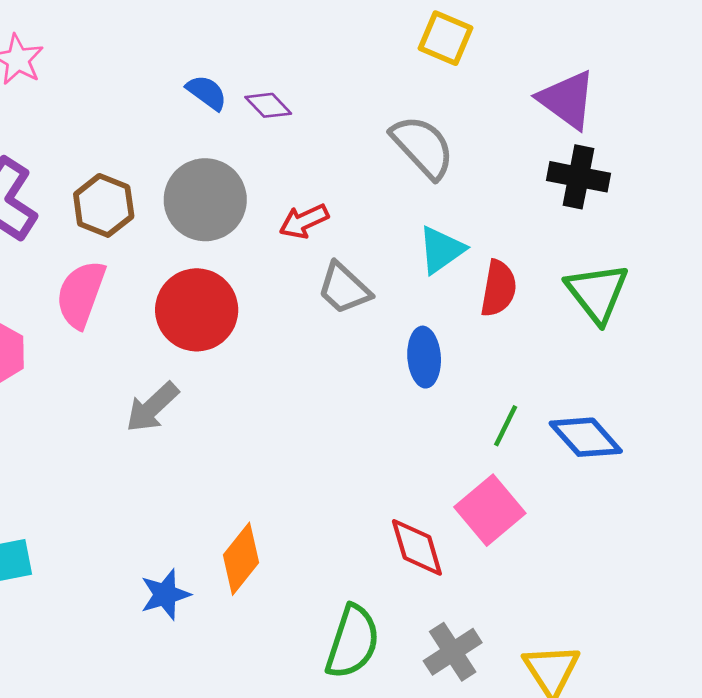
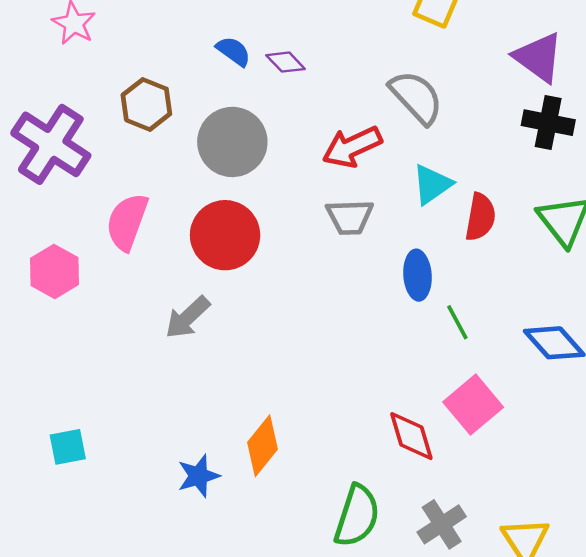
brown hexagon: (104, 205) -> (146, 104), moved
red arrow: (304, 221) -> (352, 147), moved, size x1.4
gray trapezoid: (344, 288) -> (350, 217), turned -45
green line: (506, 426) -> (457, 322), moved, turned -54

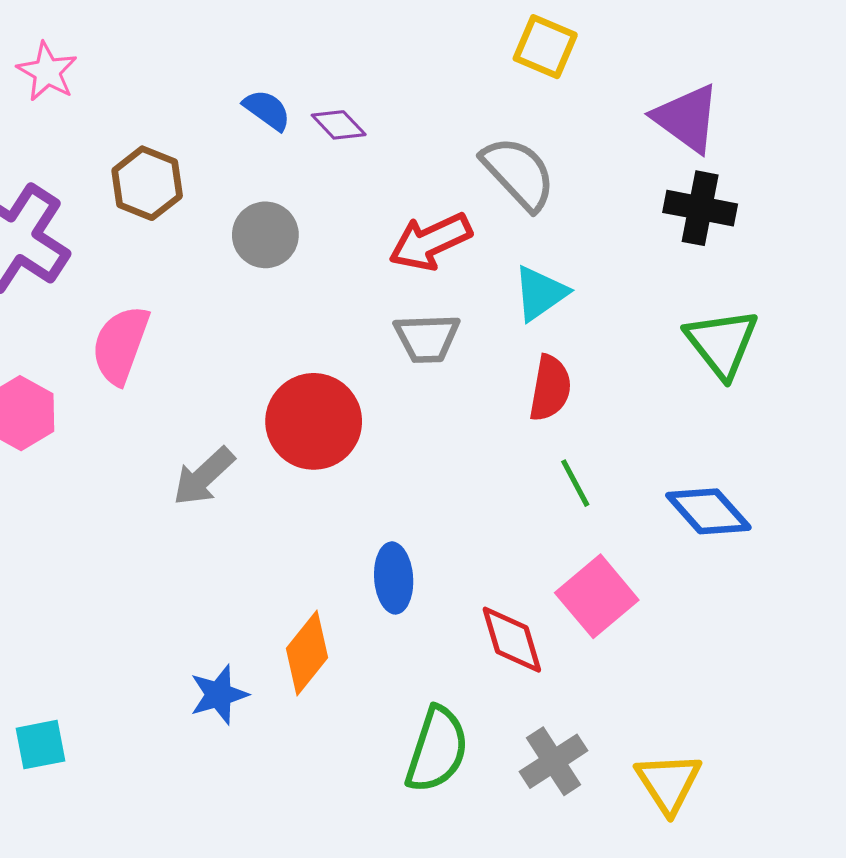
gray circle: (232, 142) -> (265, 235), size x0.7
red semicircle: (480, 217) -> (550, 388), moved
red circle: (225, 235) -> (314, 421), moved
blue ellipse: (417, 275) -> (394, 578), moved
cyan square: (68, 447) -> (40, 745), moved

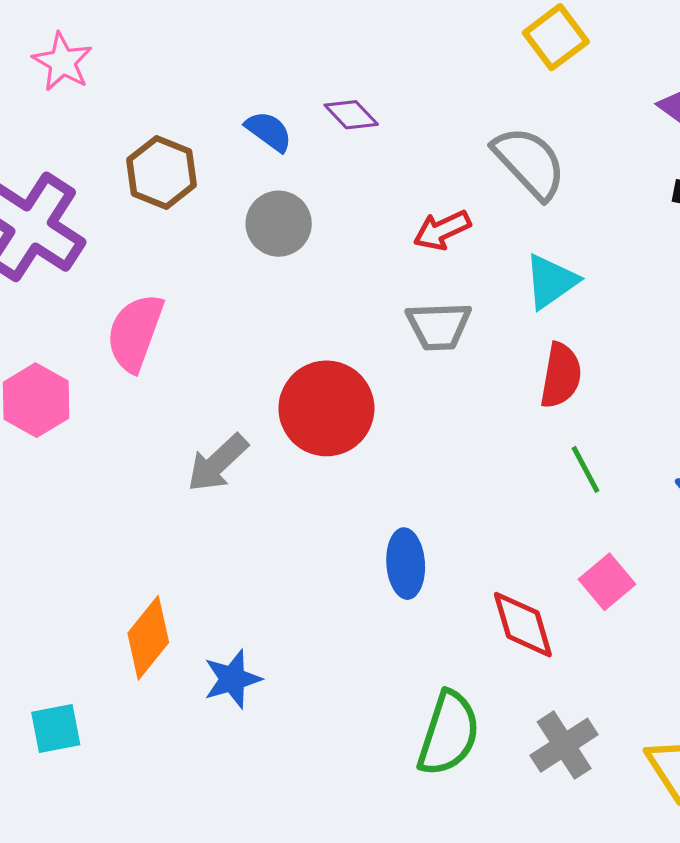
yellow square: (545, 47) -> (556, 37), turned 30
blue semicircle: (267, 110) -> (269, 131), moved
red arrow: (430, 242) -> (442, 230), size x0.7
pink square: (597, 596) -> (607, 582), size x0.7
orange diamond: (307, 653) -> (148, 638), moved

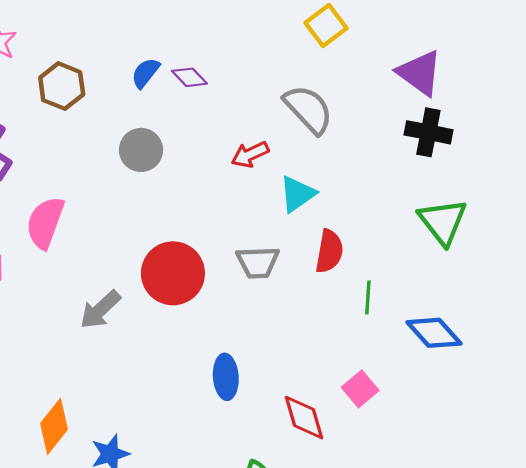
blue semicircle: (269, 131) -> (145, 73), moved, turned -88
brown hexagon: (161, 172) -> (62, 86), moved
cyan triangle: (551, 281) -> (297, 194), moved
gray trapezoid: (439, 326) -> (258, 262), moved
green line: (586, 469) -> (368, 298), moved, turned 32

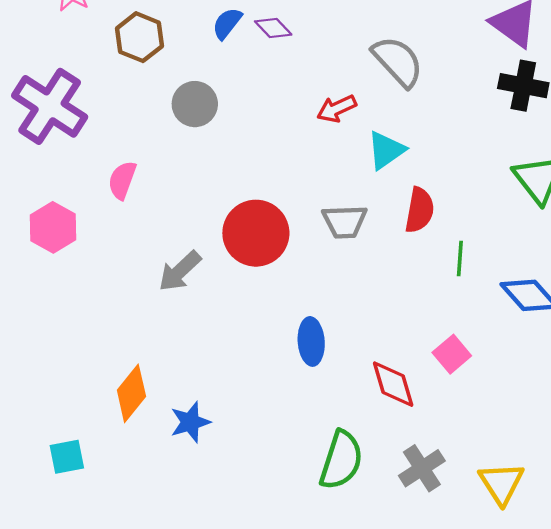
gray circle: (141, 150) -> (195, 104), moved
pink semicircle: (45, 223) -> (122, 180), size x0.7

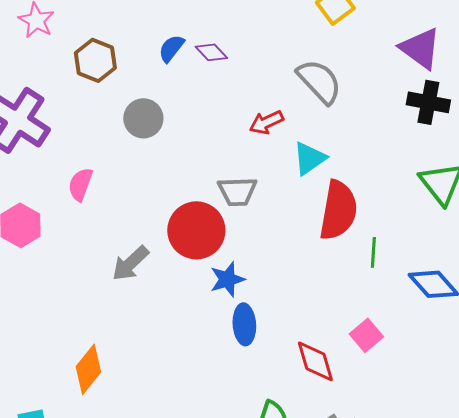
red semicircle: (420, 210) -> (338, 210), size x1.5
gray trapezoid: (345, 222) -> (237, 191), moved
blue star: (190, 422) -> (227, 279), moved

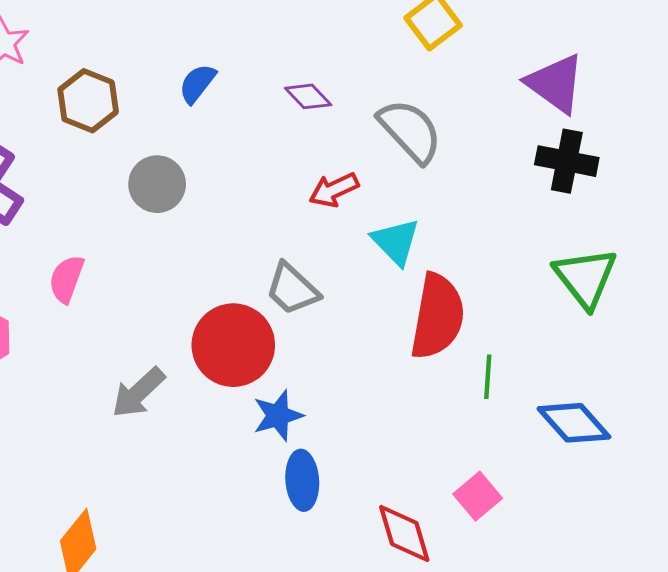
purple diamond: (211, 52) -> (308, 96), moved
cyan triangle: (309, 158) -> (396, 242), turned -39
gray trapezoid: (237, 191) -> (292, 289), turned 45

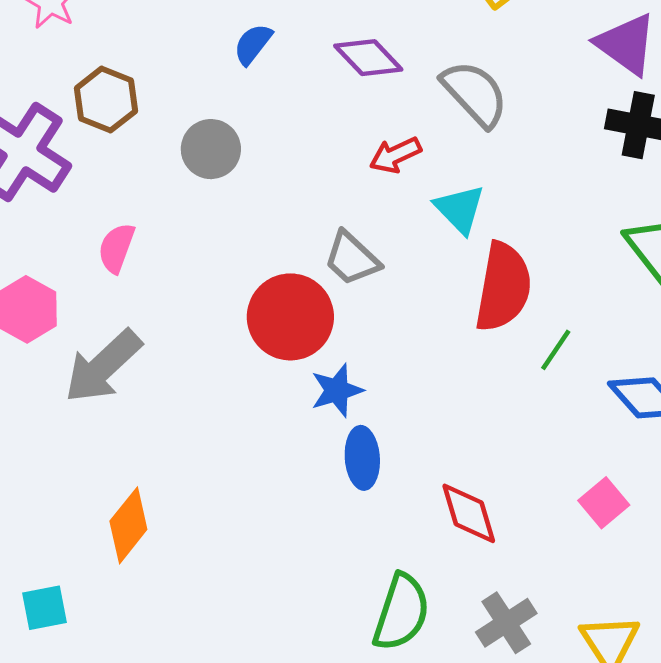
purple diamond: (308, 96) -> (368, 58), size x1.4
brown hexagon: (88, 101) -> (106, 100), moved
green line: (488, 377) -> (556, 350), turned 30
gray arrow: (138, 393) -> (103, 366), moved, size x1.4
pink square: (478, 496) -> (604, 503), moved

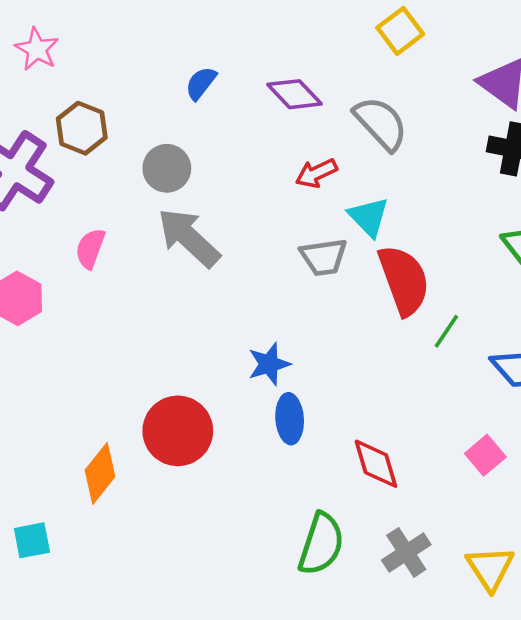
gray trapezoid: (352, 258) -> (324, 257), moved, turned -51
red semicircle: (503, 287) -> (404, 280), turned -30
red circle: (290, 317) -> (178, 431), moved
gray arrow: (103, 366) -> (189, 238), moved, turned 86

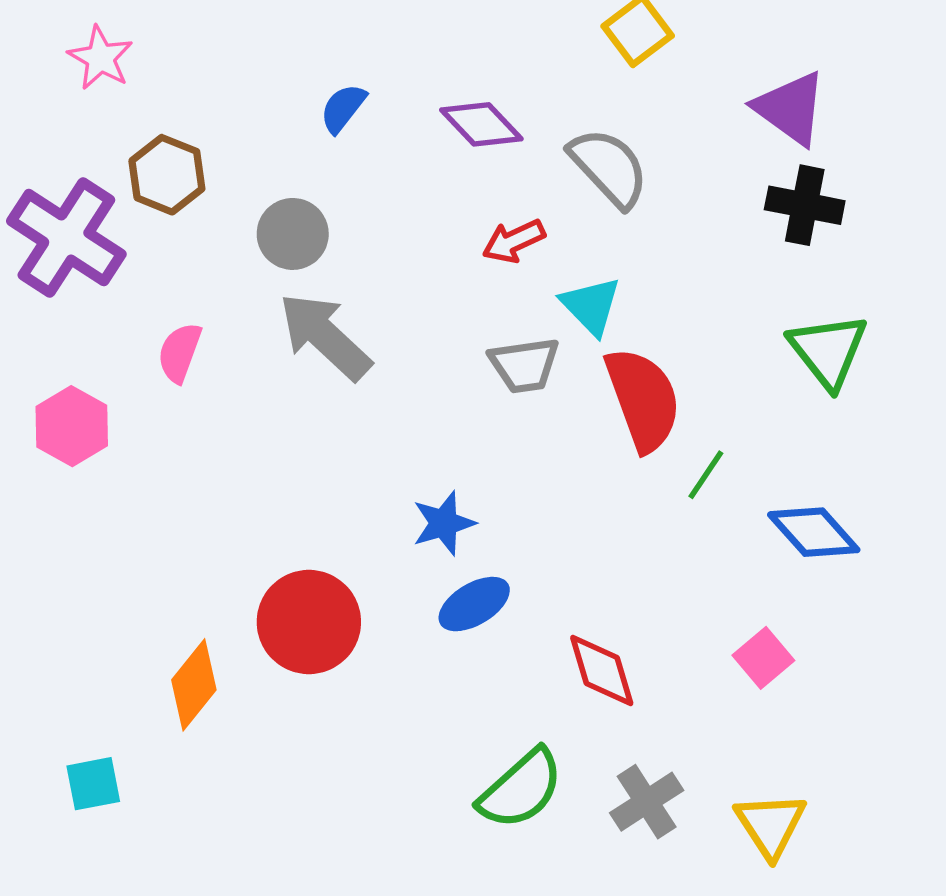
blue ellipse: (290, 419) -> (474, 604), turned 63
green semicircle: (321, 544) -> (521, 789), turned 30

